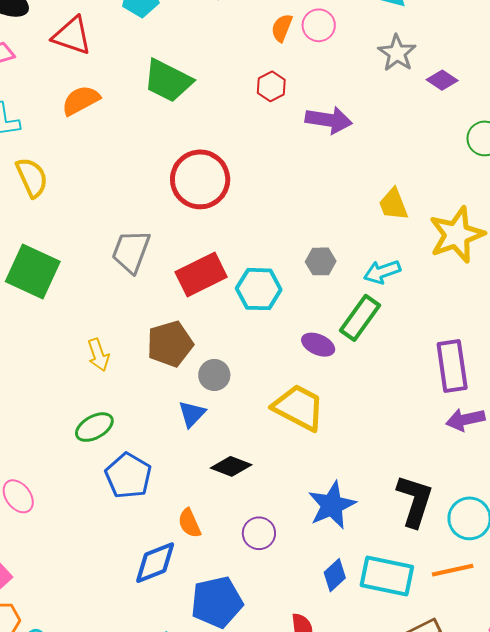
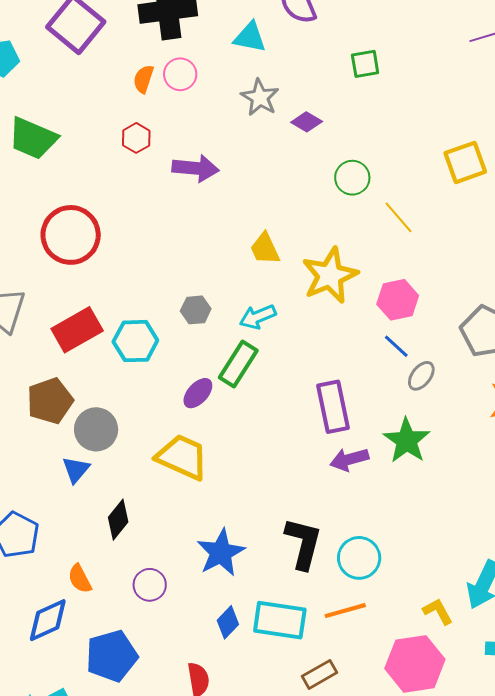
purple ellipse: (318, 345) -> (198, 393), turned -68
gray circle: (214, 375) -> (96, 429), size x1.4
black diamond: (231, 466) -> (118, 520), turned -69

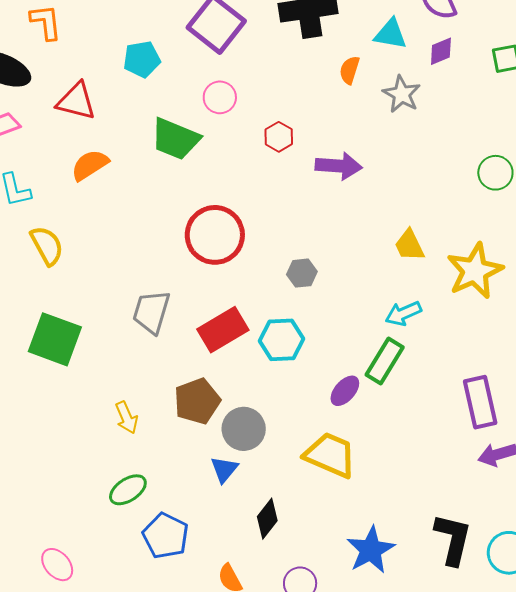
pink circle: (180, 74) -> (220, 97), moved
orange semicircle: (143, 79) -> (349, 70), moved
purple diamond: (307, 122) -> (441, 51), moved, turned -52
gray hexagon: (196, 310) -> (302, 273), moved

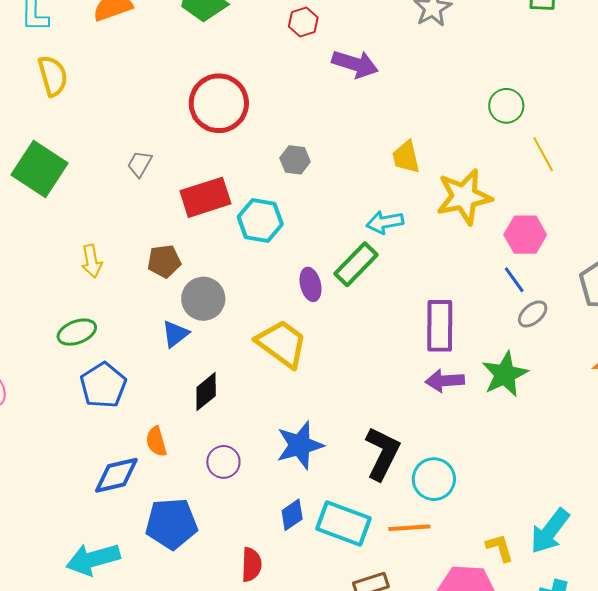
gray trapezoid: (151, 312) -> (140, 164), size x0.6
purple ellipse: (345, 391) -> (310, 284), turned -68
brown pentagon: (197, 401) -> (164, 261), size x0.7

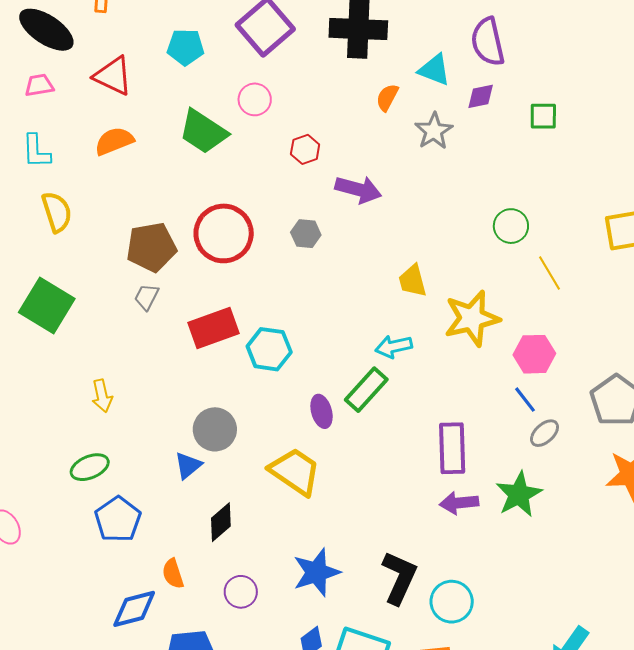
gray hexagon: (295, 160) -> (306, 234), moved
brown pentagon: (164, 261) -> (151, 247), moved, size x1.5

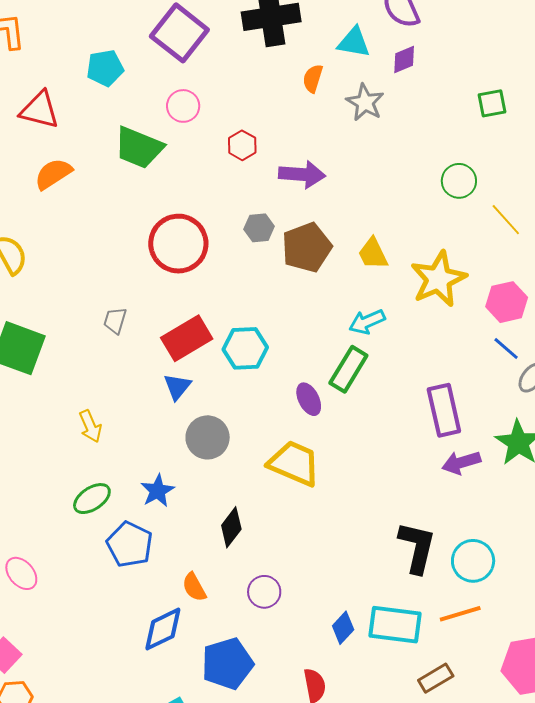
green square: (543, 116) -> (492, 103), moved
brown pentagon: (151, 247) -> (307, 247), moved
blue triangle: (188, 465) -> (177, 387), moved
blue star: (316, 572) -> (157, 491), moved, size x0.7

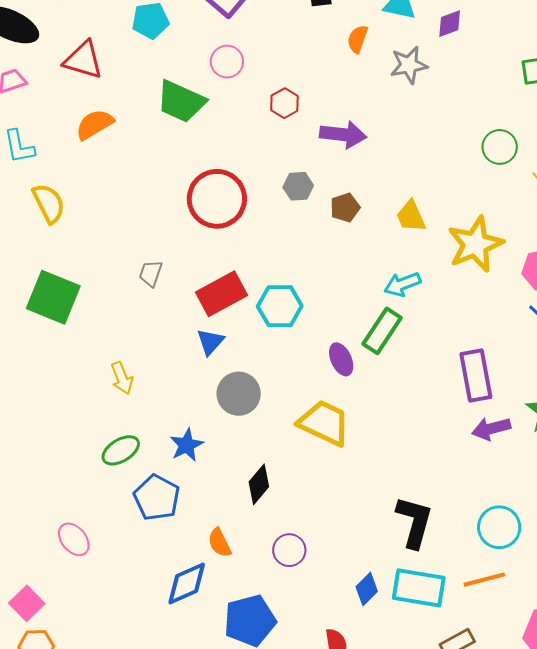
gray star: (365, 102) -> (409, 65), turned 30
brown pentagon: (307, 247) -> (345, 208), size x0.6
black L-shape: (417, 547) -> (414, 522), moved
pink ellipse: (21, 573) -> (74, 539), moved

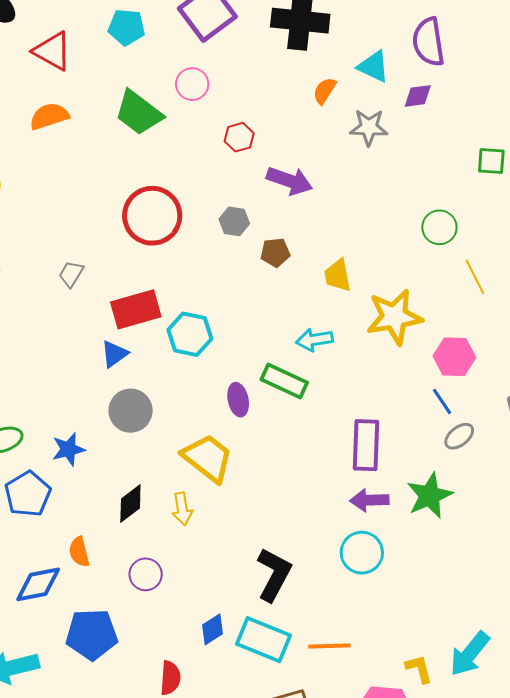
green rectangle: (382, 331) -> (284, 381), turned 69
yellow arrow: (122, 378) -> (182, 509), moved
cyan circle: (499, 527) -> (362, 553), moved

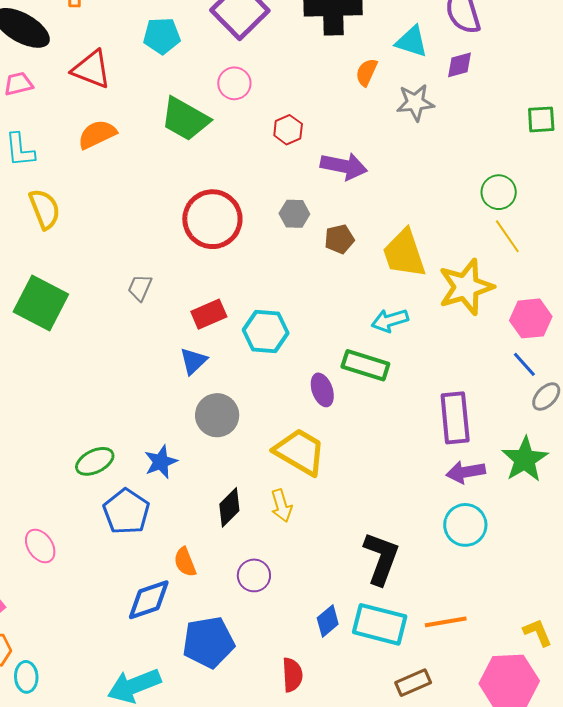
yellow trapezoid: (338, 275) -> (404, 254), size x1.5
yellow line: (475, 277) -> (507, 236), moved
red rectangle: (136, 309) -> (209, 314), size x0.7

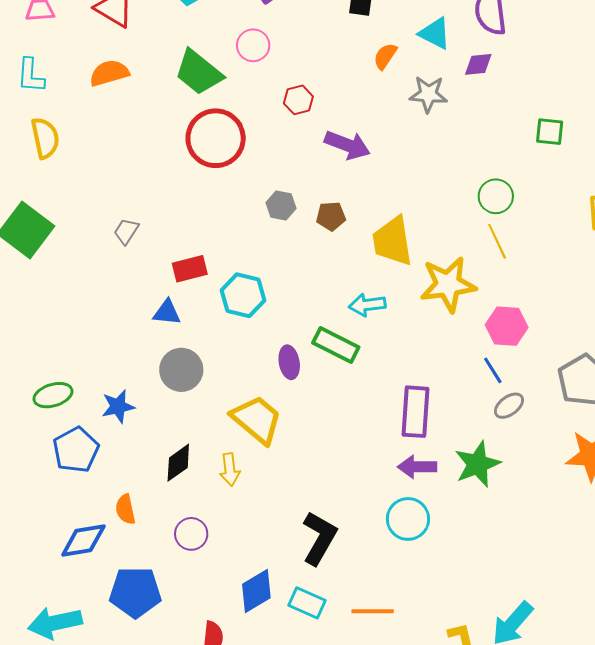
gray hexagon: (294, 214) -> (281, 205), moved
red circle: (212, 219) -> (216, 138), moved
blue triangle: (193, 361) -> (167, 312), turned 40
blue diamond: (328, 621) -> (256, 591), size x1.4
cyan rectangle: (380, 624) -> (307, 603), size x0.7

